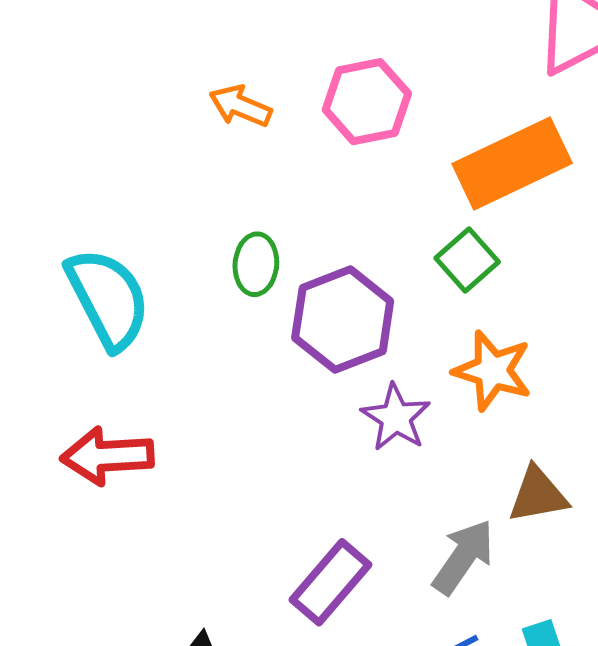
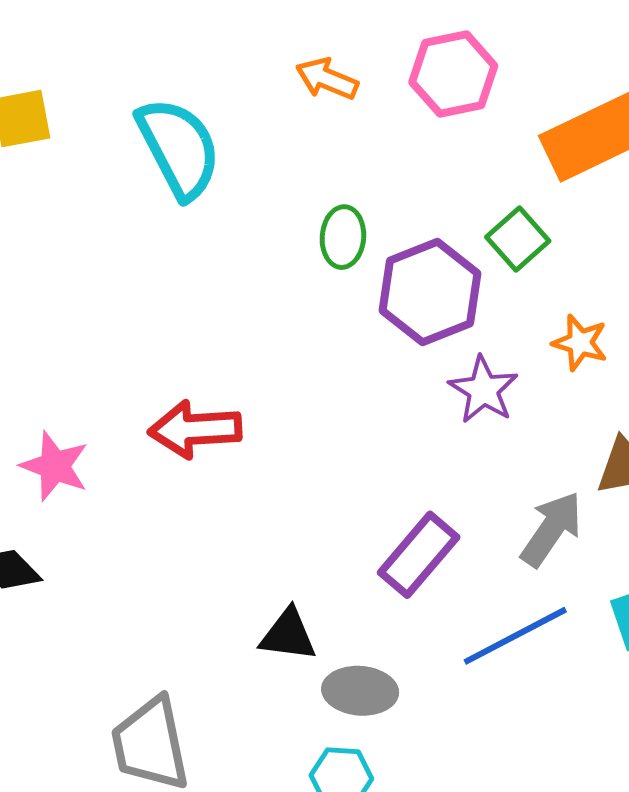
green square: (467, 260) -> (518, 239), moved
cyan semicircle: (108, 299) -> (179, 148), moved
orange star: (493, 371) -> (580, 343), size x0.7

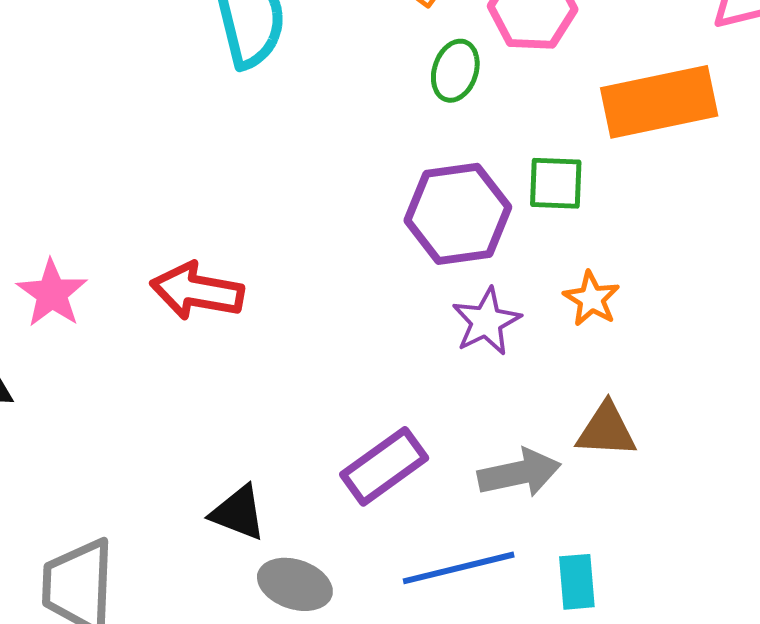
green ellipse: (343, 237) -> (455, 71), moved
green square: (518, 239) -> (556, 183), turned 30
gray arrow: (551, 529) -> (519, 473), turned 30

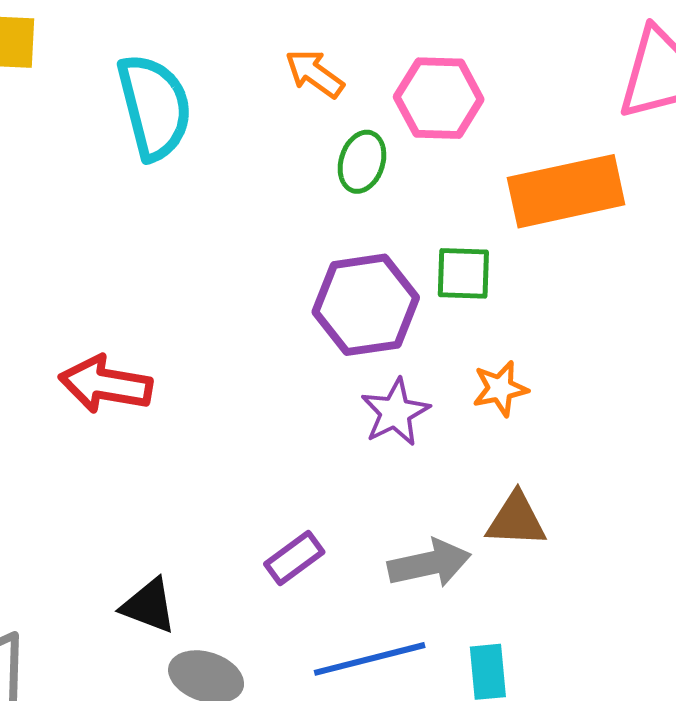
orange star: (591, 299) -> (500, 389), turned 30
purple rectangle: (384, 466) -> (294, 558), size x0.7

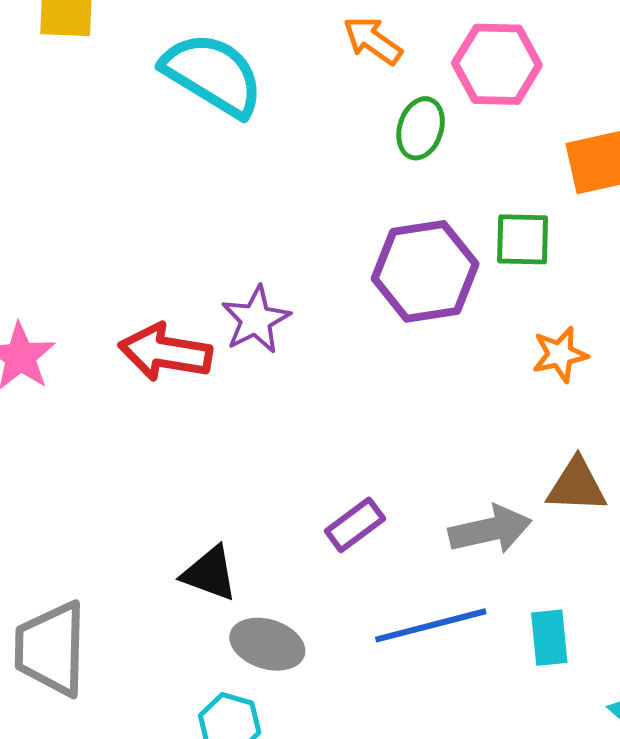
cyan semicircle: (154, 107) -> (213, 75), turned -44
purple star: (395, 412) -> (256, 320), moved

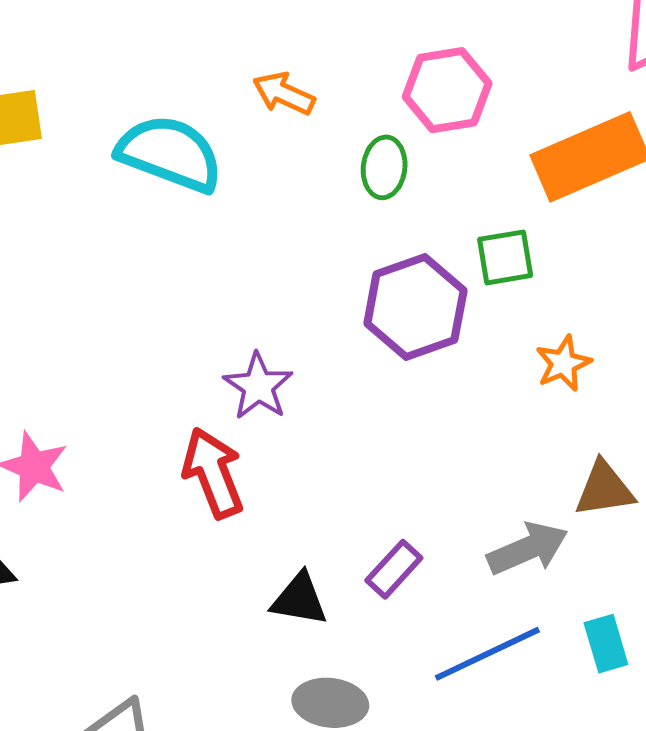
orange arrow: (373, 40) -> (284, 93), moved
red arrow: (165, 352) -> (213, 473), moved, turned 70
black triangle: (210, 573) -> (299, 599), moved

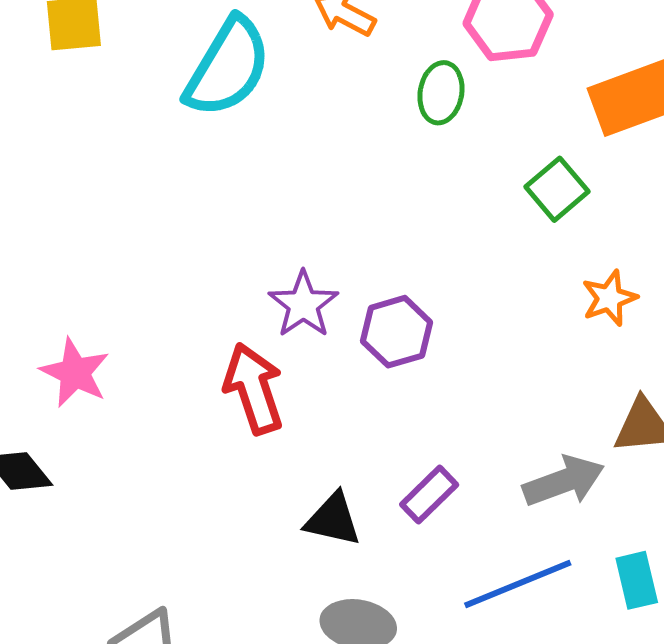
cyan semicircle: (170, 153) -> (228, 67), turned 97
green square: (505, 257) -> (557, 189), turned -34
purple hexagon: (415, 307) -> (397, 332), moved, size x0.7

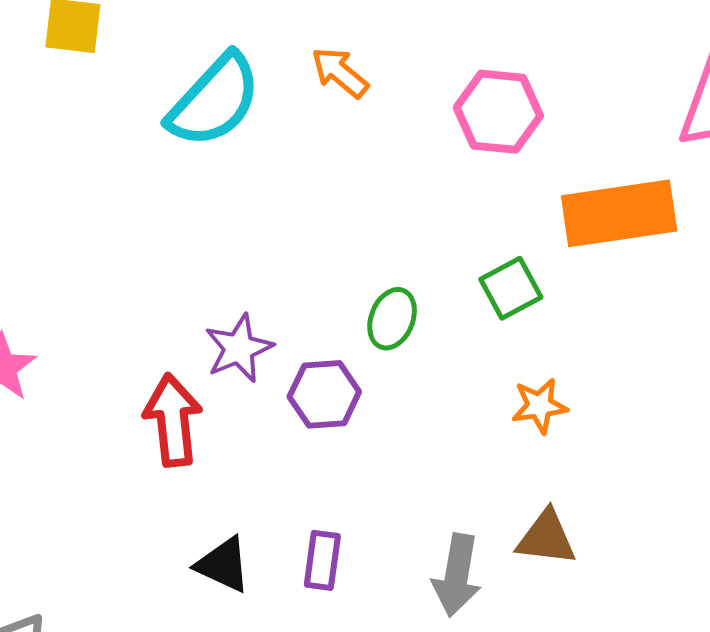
green ellipse: (441, 93) -> (392, 319), moved
gray arrow: (564, 481) -> (457, 575), turned 108
purple rectangle: (429, 495) -> (322, 560), turned -50

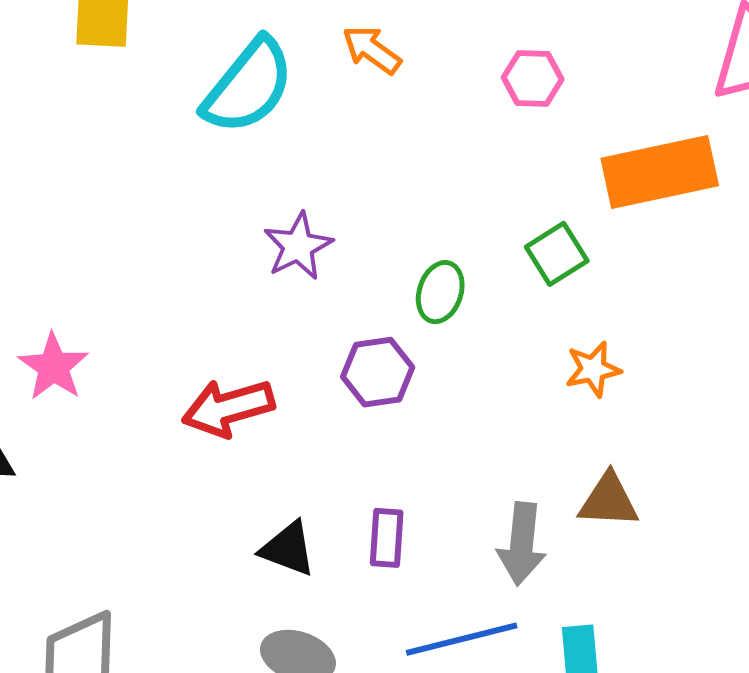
pink hexagon: (498, 112) -> (533, 78), size x0.7
purple star: (239, 348) -> (298, 246), moved
red arrow: (173, 420) -> (228, 408), turned -96

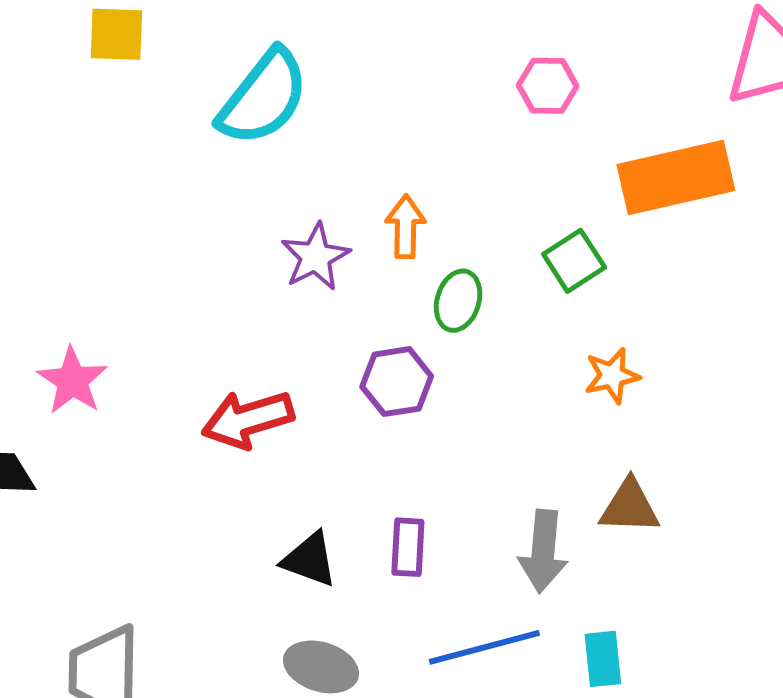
orange arrow: (372, 50) -> (405, 227), moved, turned 56

